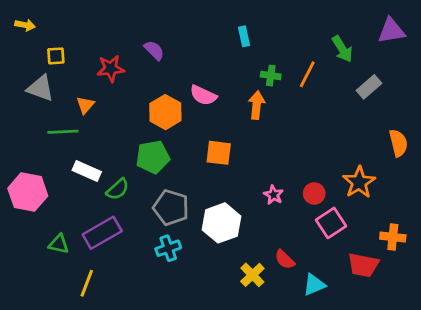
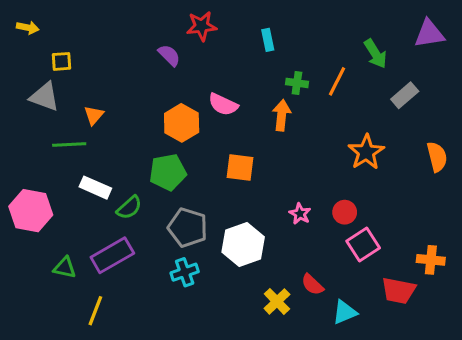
red star: (111, 69) -> (202, 26), moved
orange star: (359, 182) -> (366, 152), moved

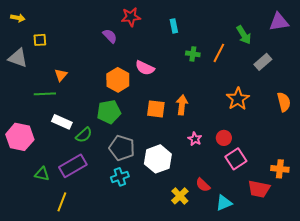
gray triangle: (45, 97) -> (18, 58), moved
orange arrow: (282, 115) -> (182, 105), moved

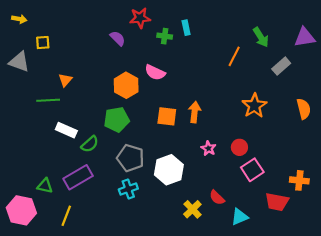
purple triangle: (279, 22) -> (305, 37), moved
green cross: (193, 54) -> (165, 36), moved
pink hexagon: (20, 137) -> (21, 210), moved

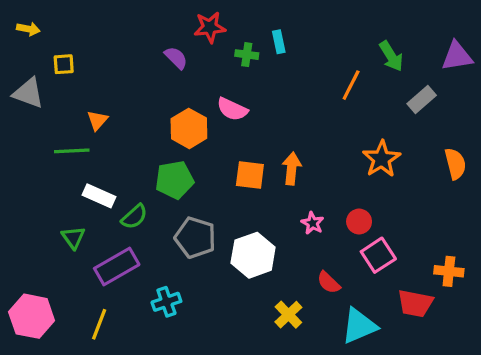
green triangle: (45, 186) -> (73, 238), moved, turned 42
cyan cross: (128, 189) -> (166, 302), moved
red semicircle: (217, 198) -> (329, 283), moved
cyan triangle: (239, 217) -> (359, 326), size x1.4

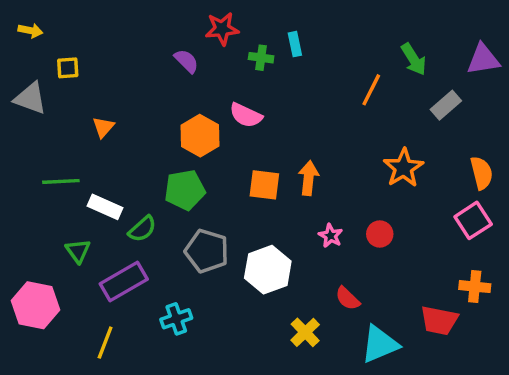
green line: (72, 151) -> (61, 181), moved
pink square: (378, 255) -> (473, 220), moved
pink hexagon: (32, 316) -> (36, 305), moved

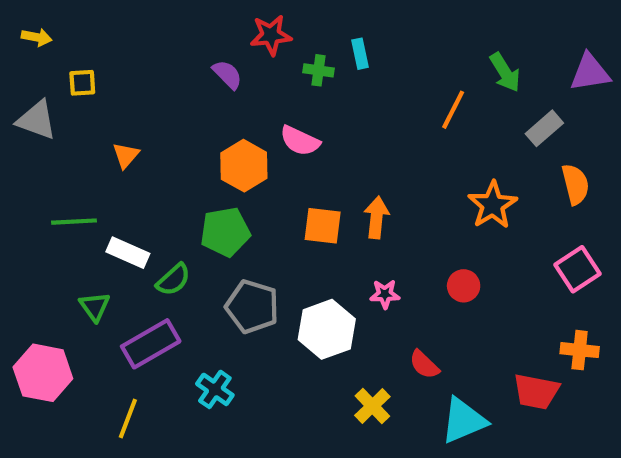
orange semicircle: (481, 173) -> (575, 184), moved
pink star: (331, 236) -> (385, 294), moved, turned -30
cyan cross: (176, 319) -> (215, 389), turned -36

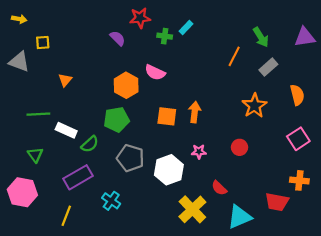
cyan rectangle: (360, 54) -> (186, 28), turned 56
gray rectangle: (544, 128) -> (268, 67), moved
green triangle: (95, 307) -> (35, 155), moved
yellow cross: (372, 406) -> (192, 209), size x1.5

